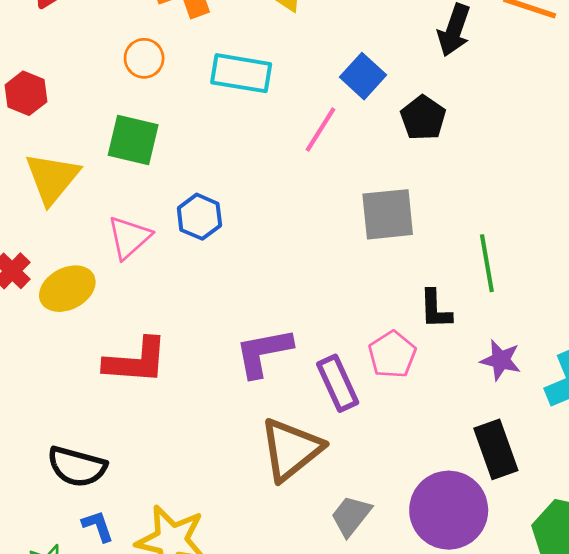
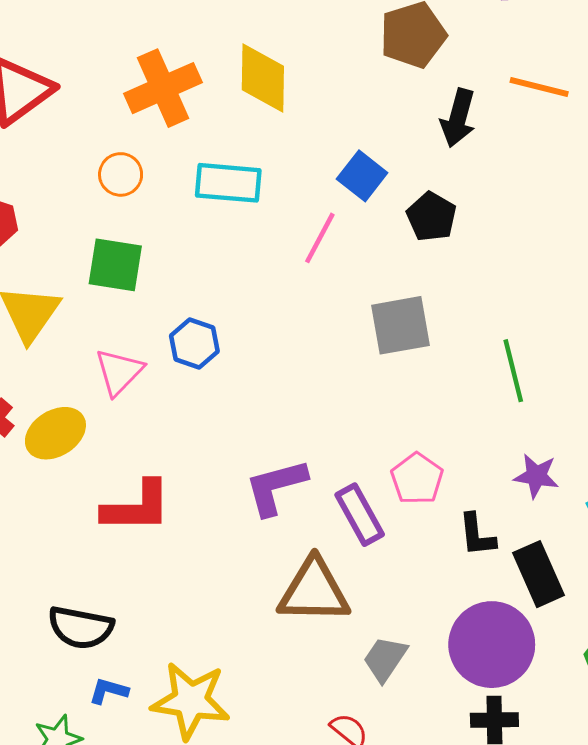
black L-shape: (435, 309) -> (477, 535), moved
brown triangle: (291, 449) -> (314, 591), turned 44
blue L-shape: (98, 526) -> (108, 691), turned -51

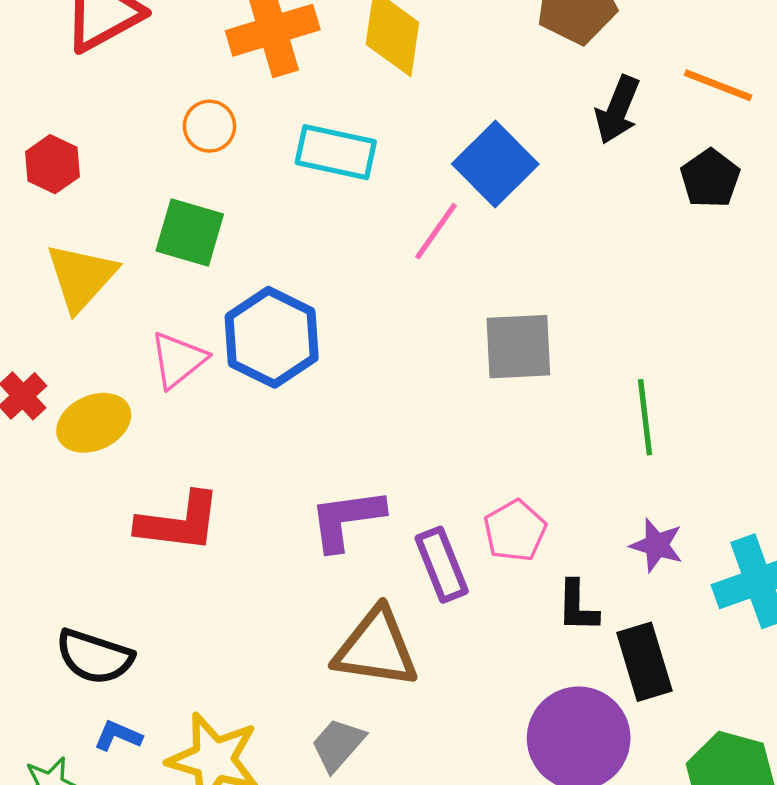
blue square: (362, 176) -> (495, 164), size x1.4
black pentagon: (431, 217) -> (710, 178), moved
blue hexagon: (194, 343) -> (272, 337), size x1.6
gray trapezoid: (385, 659) -> (338, 745), moved

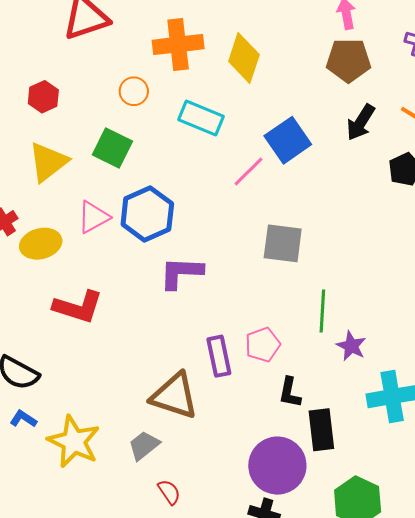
green line: (645, 417) -> (322, 311), moved
purple L-shape: (347, 519) -> (181, 273), moved
purple star: (657, 545) -> (351, 346), moved

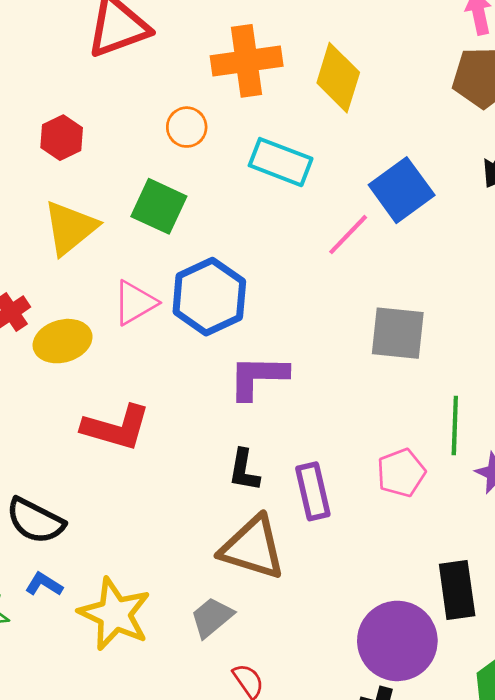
pink pentagon: (263, 345) -> (401, 473), moved
black L-shape: (290, 393) -> (244, 470), moved

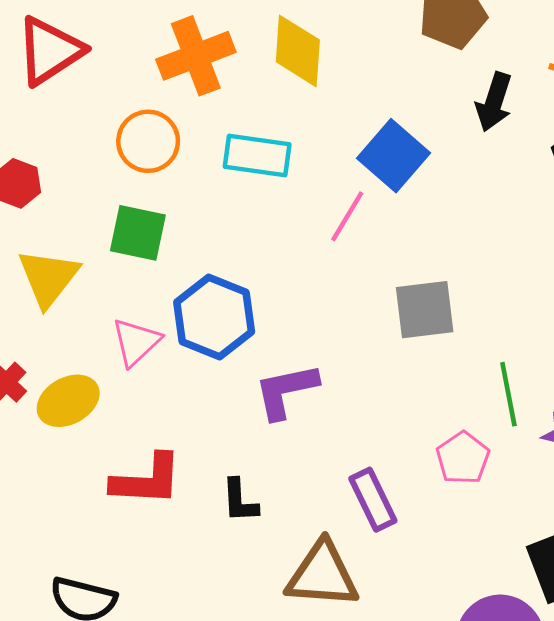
orange circle: (187, 127) -> (148, 141), size x1.4
black L-shape: (244, 470) -> (240, 501), moved

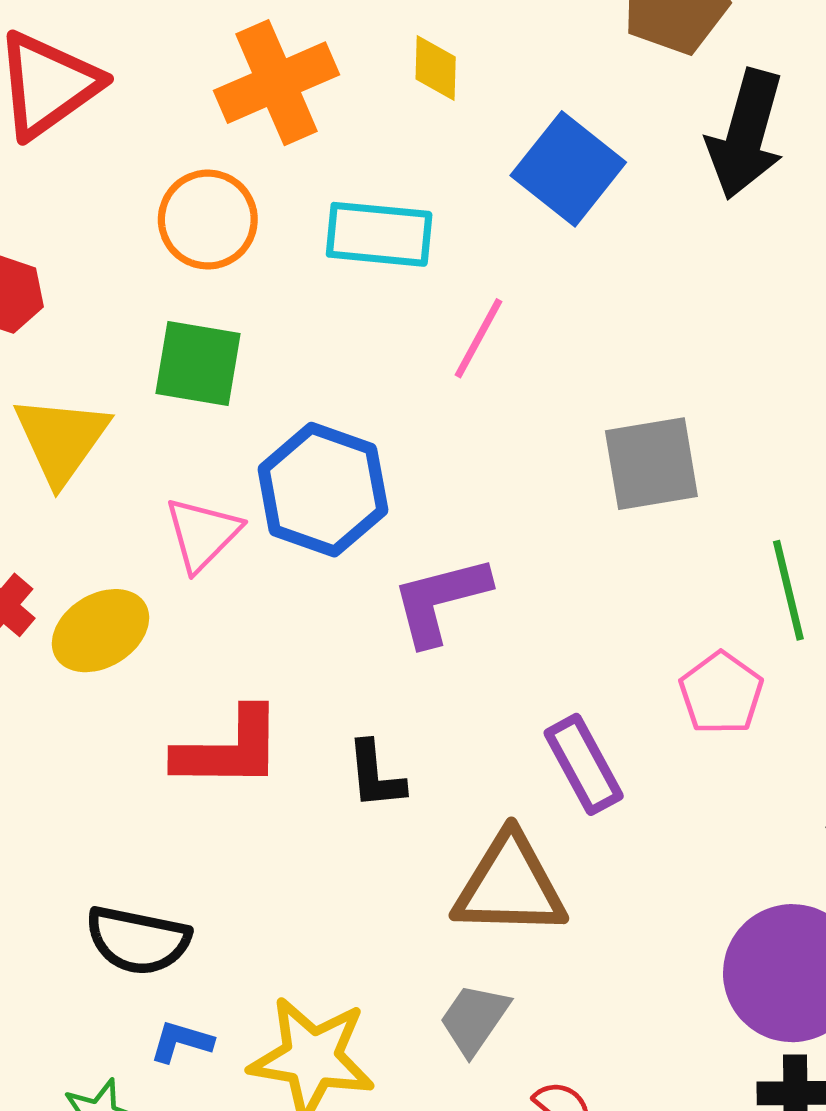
yellow diamond: (298, 51) -> (436, 68), size x0.6
black arrow: (494, 102) -> (746, 134), size x1.4
blue square: (393, 156) -> (568, 169), moved
pink line: (347, 216) -> (478, 338), moved

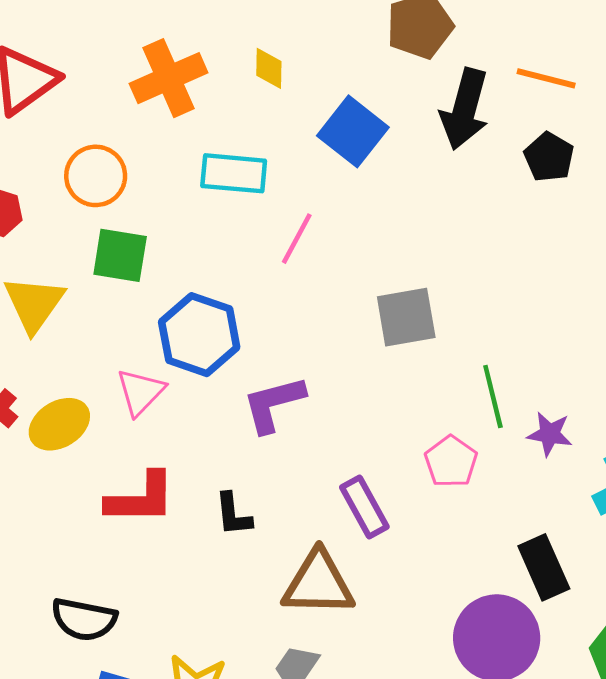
orange circle: (208, 220) -> (96, 176), moved
pink triangle: (203, 534) -> (141, 392), moved

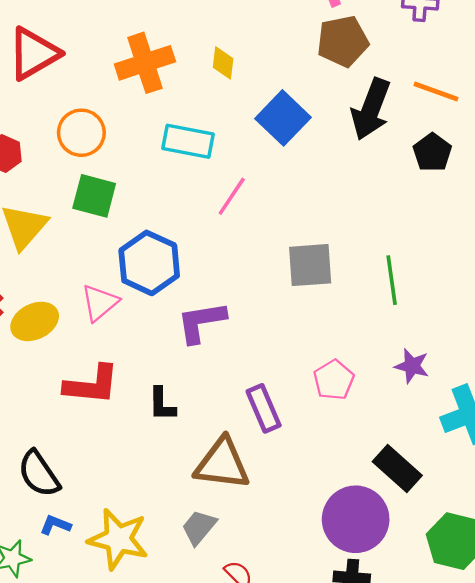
green line: (493, 396) -> (392, 280), moved
black rectangle: (544, 567) -> (397, 468), turned -30
black semicircle: (84, 619) -> (39, 474), turned 39

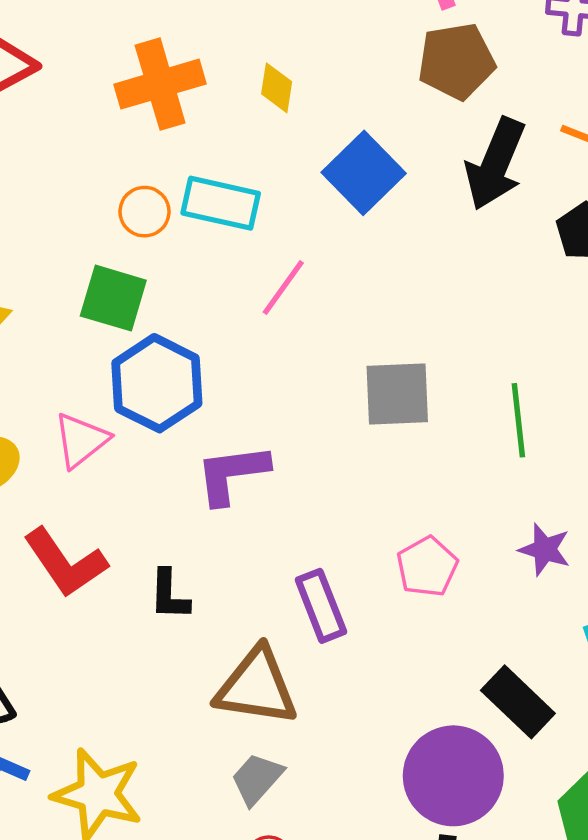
orange circle: (81, 133) -> (144, 212), moved, size x0.7
green square: (94, 196) -> (113, 298), moved
red L-shape: (92, 385) -> (65, 563), turned 48
gray trapezoid: (199, 527) -> (257, 779), moved

